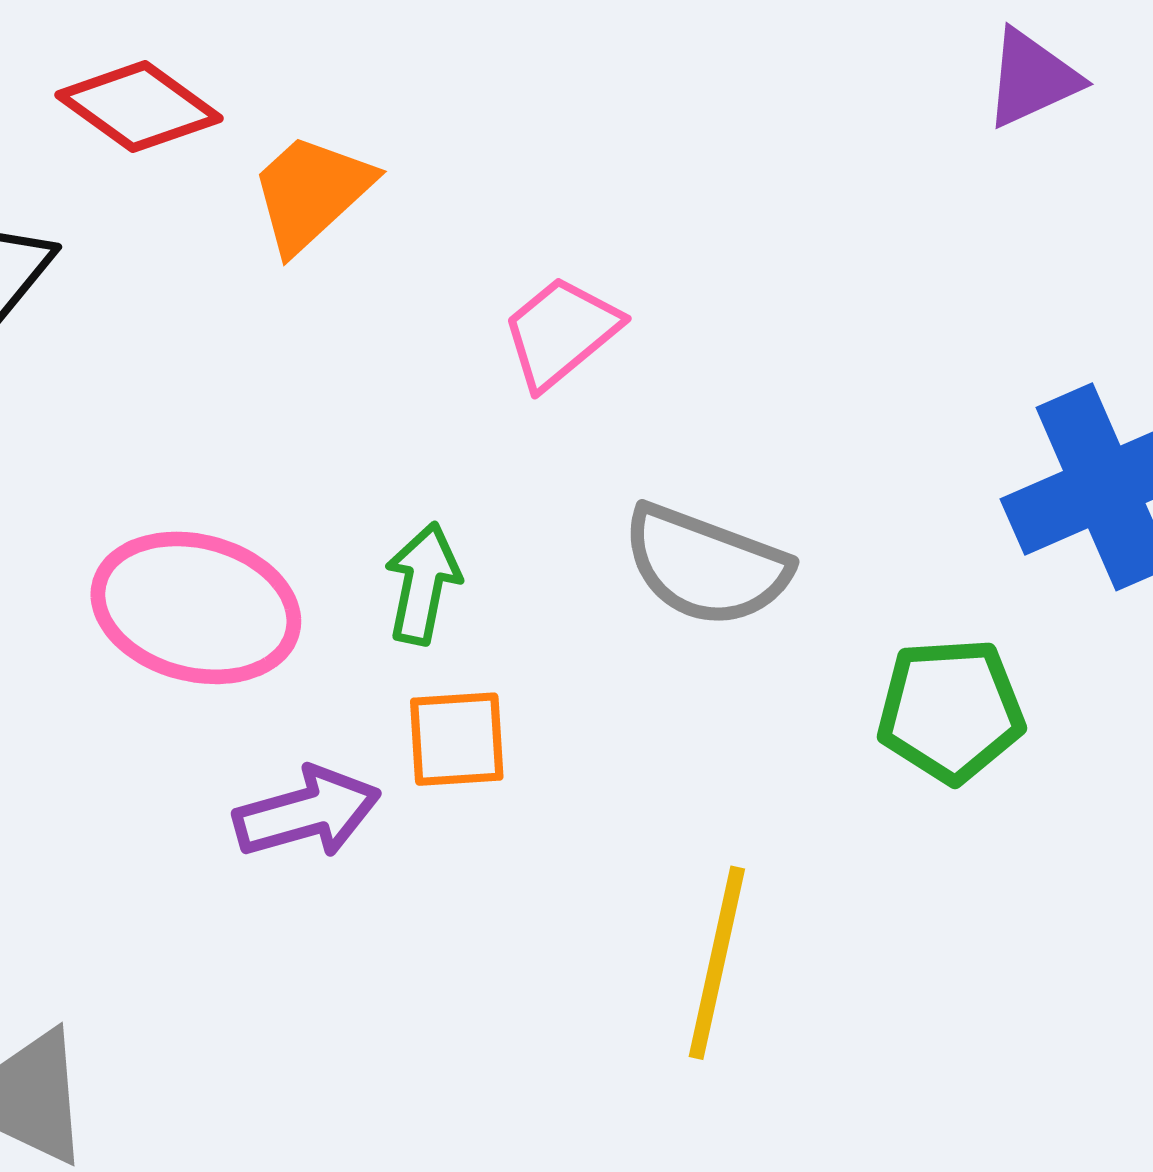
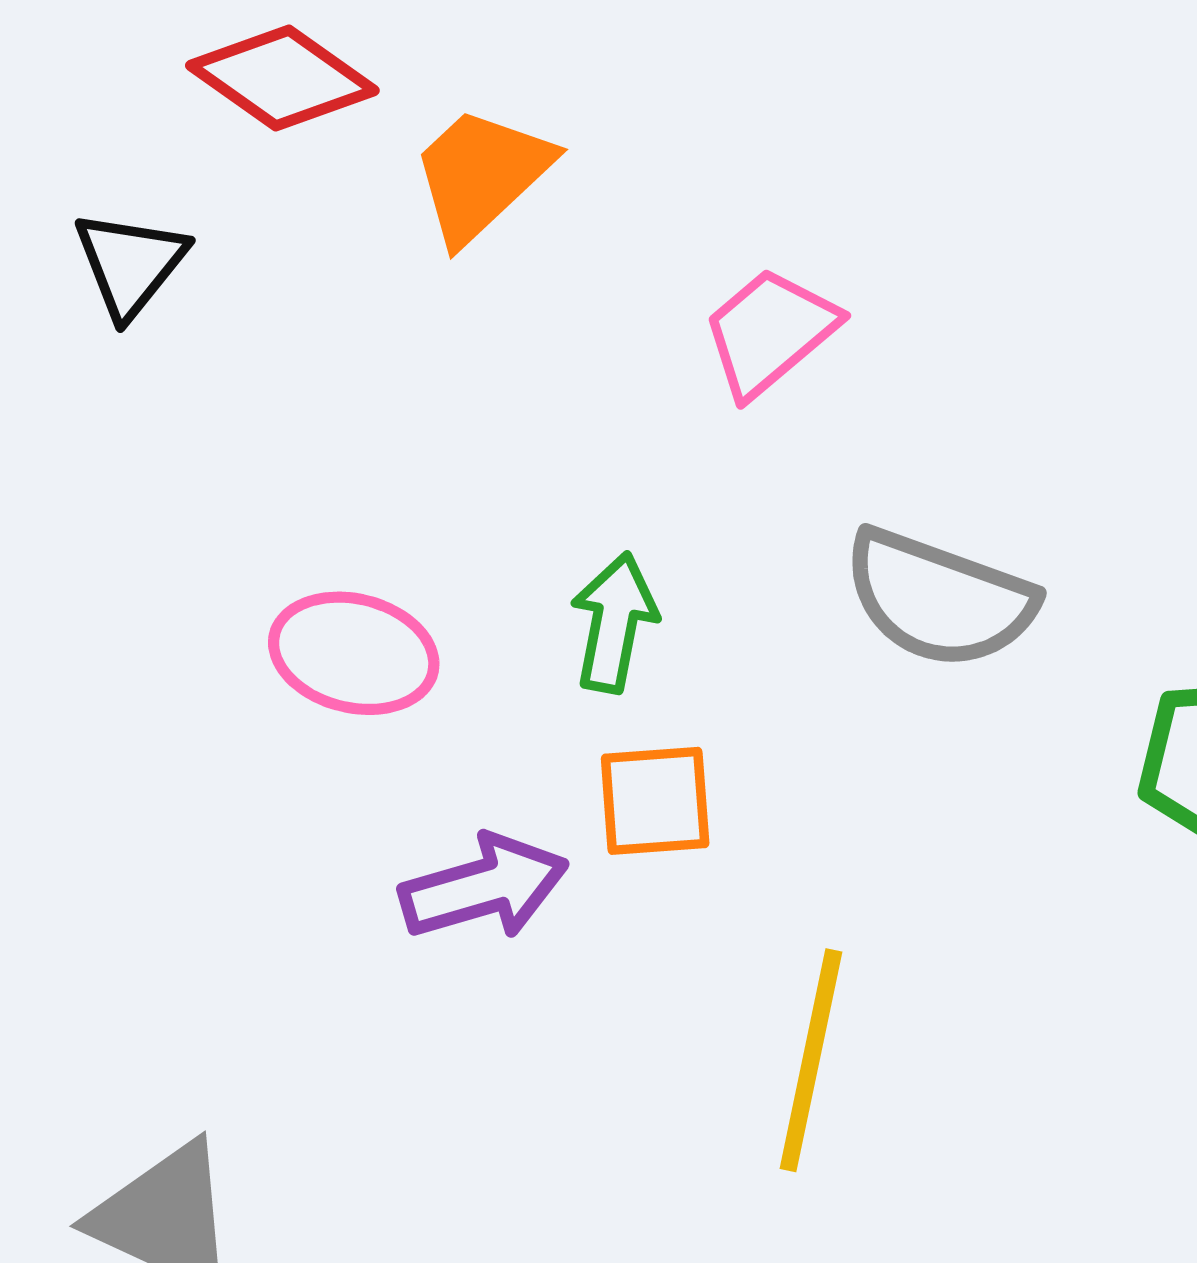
pink ellipse: (196, 608) -> (354, 653), size x0.7
yellow line: (717, 963) -> (811, 1060), moved

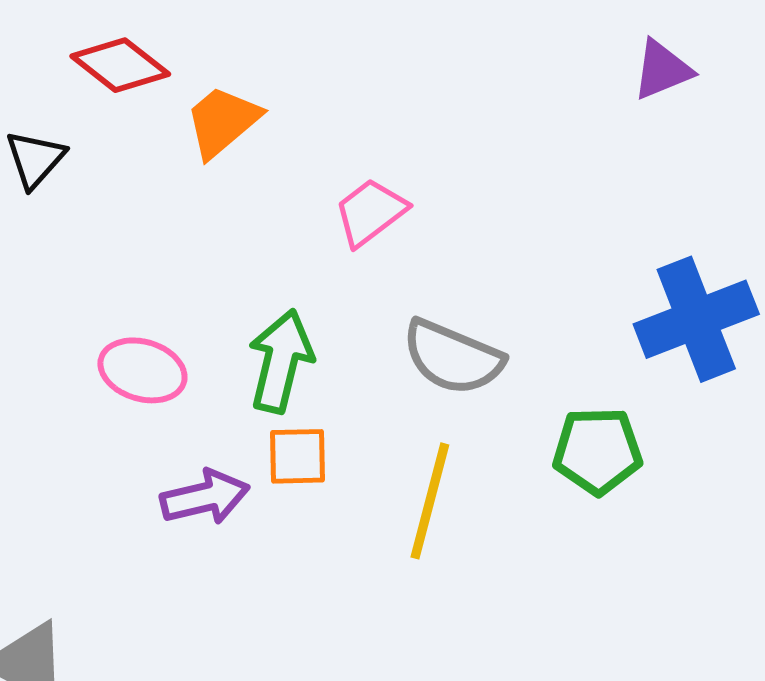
green arrow: (614, 622) -> (281, 361), size x1.4
yellow line: (811, 1060) -> (430, 501), moved

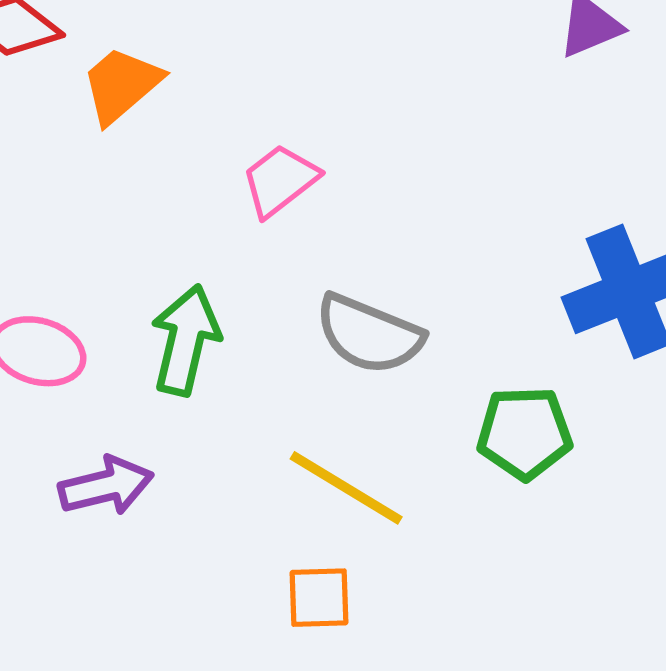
orange square: (297, 456) -> (319, 598), moved
yellow line: (430, 501) -> (346, 488), turned -73

